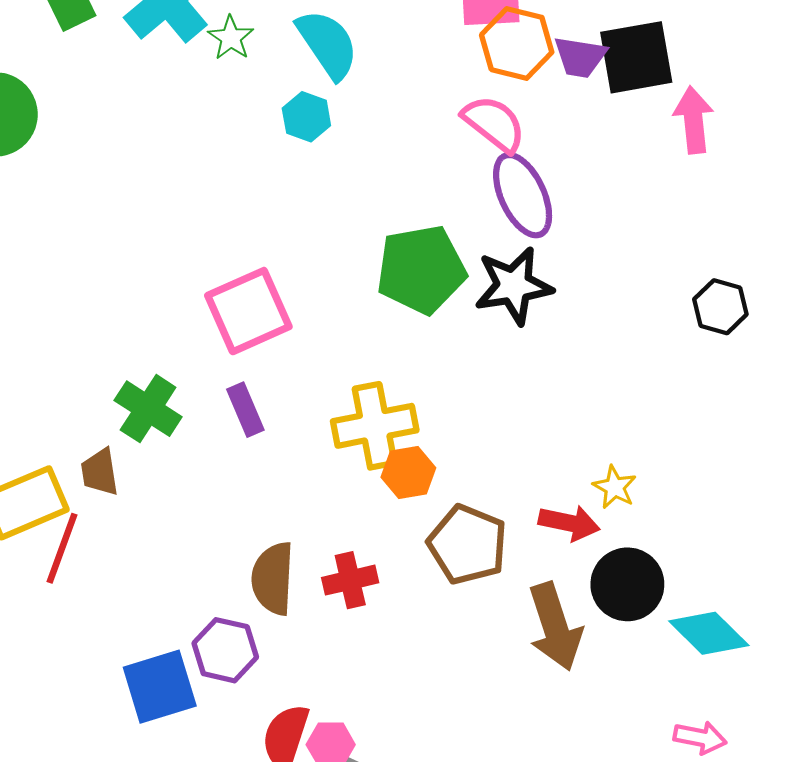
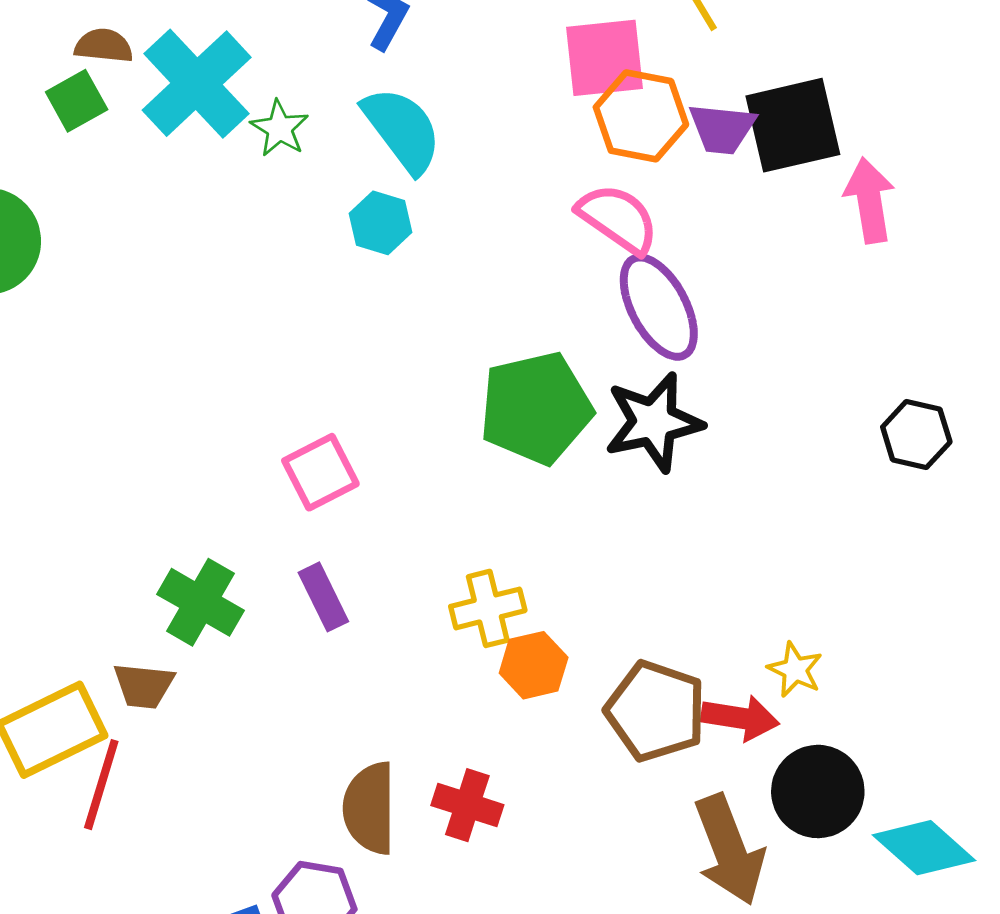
pink square: (248, 311) -> (320, 472), size x0.7
yellow cross: (375, 426) -> (488, 608), size x0.7
brown trapezoid: (100, 472) -> (144, 686), turned -72
brown pentagon: (468, 544) -> (656, 711), moved
red cross: (350, 580) -> (467, 805), turned 34

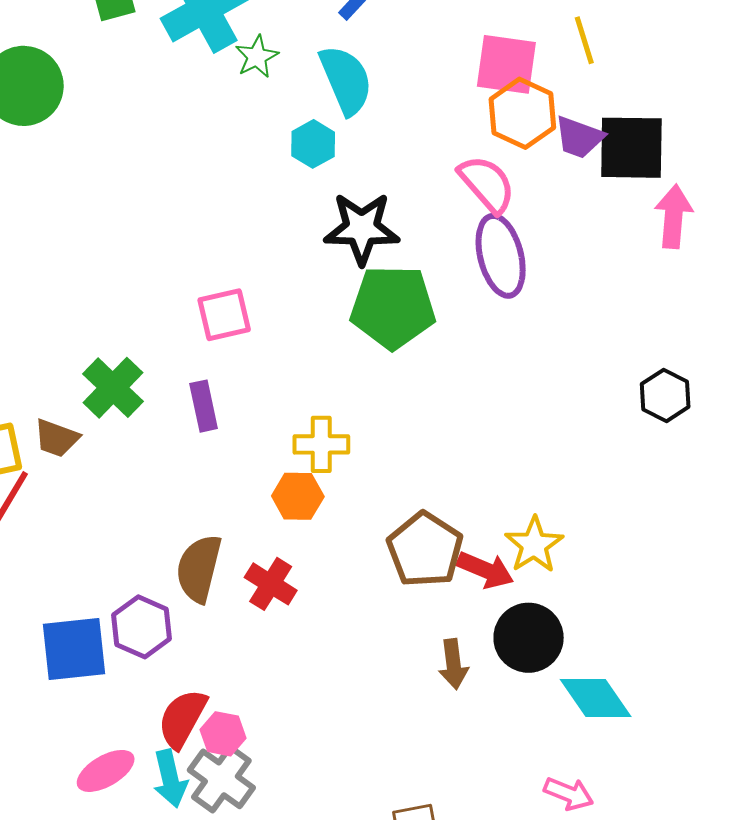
black star: (654, 422) -> (362, 228), moved
orange hexagon: (534, 665) -> (298, 496), moved
yellow star: (795, 670) -> (534, 545), size x1.4
brown arrow: (729, 850) -> (453, 664), size x0.6

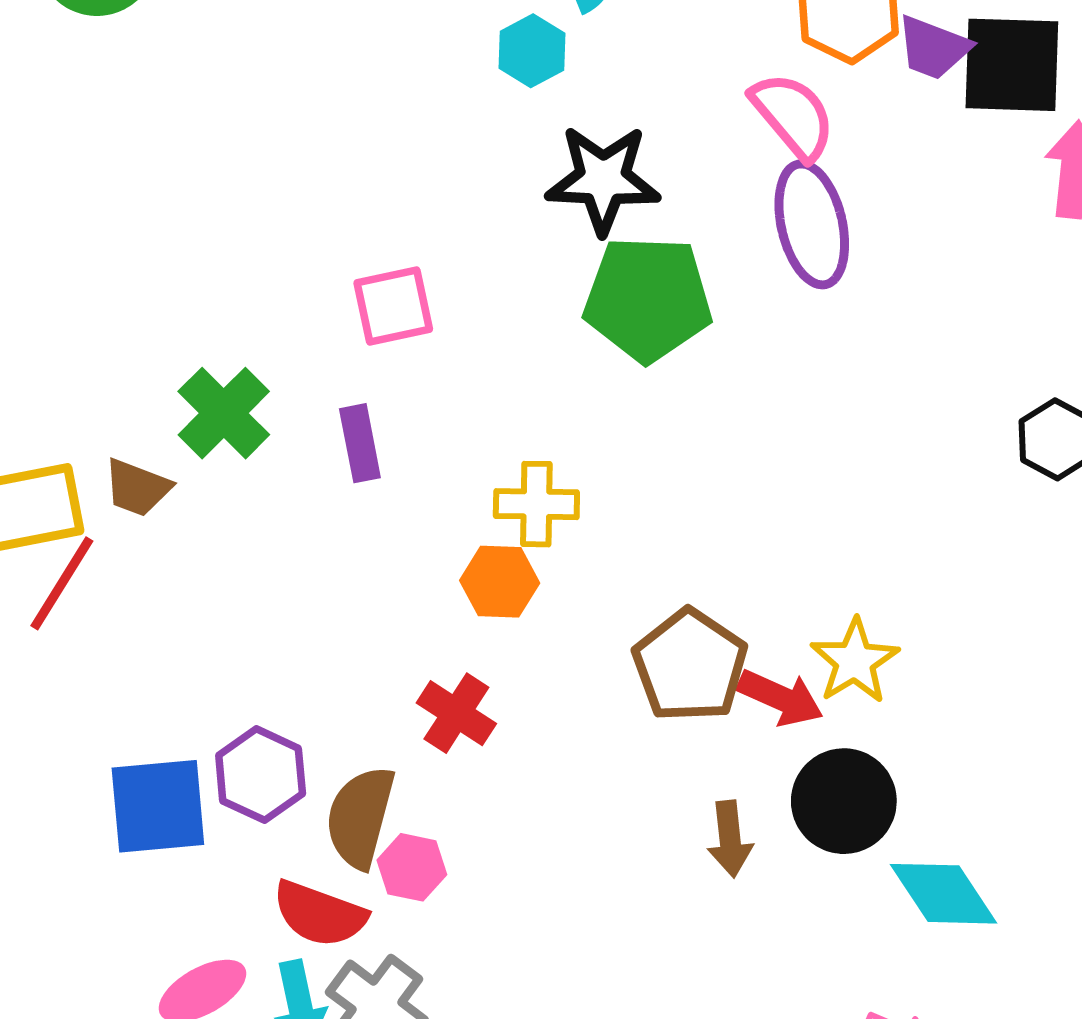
brown semicircle: (199, 568) -> (360, 817), moved
red semicircle: (182, 719) -> (320, 914), turned -100
pink hexagon: (223, 734) -> (412, 867), moved

